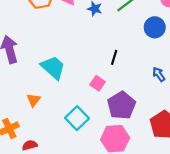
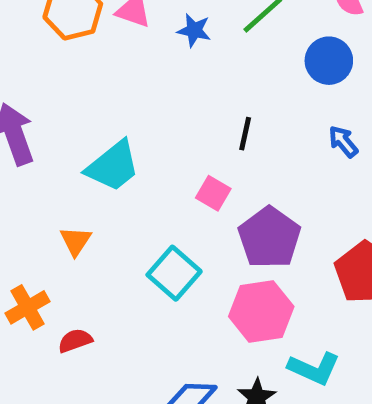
cyan trapezoid: (53, 67) -> (113, 166), turned 104
blue arrow: (159, 74) -> (343, 142), moved

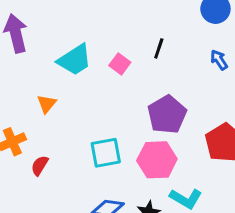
pink square: (213, 193) -> (120, 64), moved
cyan square: (174, 273) -> (106, 153), moved, turned 32
red semicircle: (75, 341) -> (40, 166), turned -45

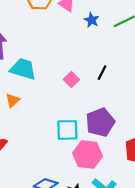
cyan trapezoid: (75, 60) -> (23, 69), moved, turned -140
cyan square: (106, 153) -> (67, 130), moved

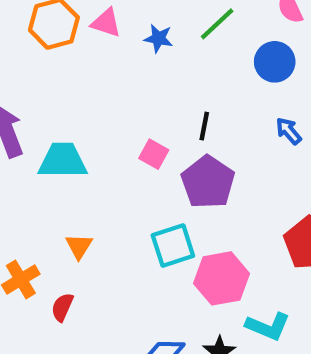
orange triangle: (13, 100) -> (79, 246), moved
purple pentagon: (100, 122) -> (208, 182), moved

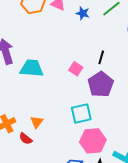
orange triangle: (79, 246) -> (37, 122), moved
pink hexagon: (221, 278) -> (93, 141), moved
red semicircle: (62, 307) -> (26, 139), turned -80

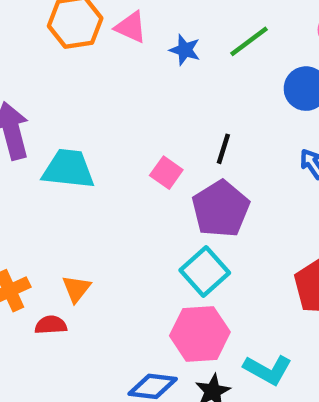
cyan square: (81, 113) -> (205, 272), moved, turned -30
red semicircle: (26, 139) -> (51, 325), turned 136

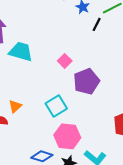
black line: (223, 149) -> (97, 24), moved
cyan square: (205, 272) -> (56, 106), moved

